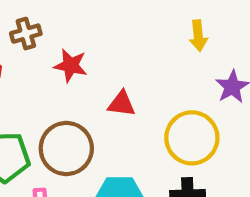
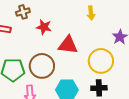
yellow arrow: (198, 36) -> (91, 13), moved
red triangle: (122, 104) -> (68, 45), size x1.5

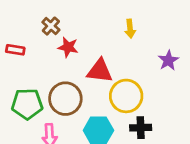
brown cross: (23, 12) -> (51, 26), moved, turned -32
yellow circle: (101, 61) -> (126, 96), moved

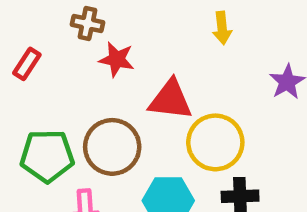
brown cross: (51, 26) -> (87, 24), turned -30
red rectangle: (15, 50) -> (27, 64), turned -66

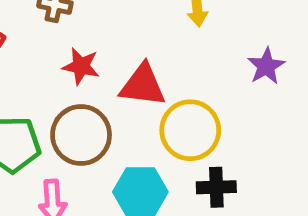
red star: (117, 59) -> (81, 66), moved

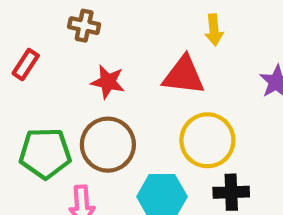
red triangle: (143, 85) -> (184, 75), moved

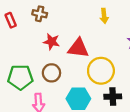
red rectangle: (26, 65) -> (11, 20), moved, turned -56
red triangle: (184, 75) -> (78, 48), moved
brown circle: (108, 145) -> (51, 73), size x0.7

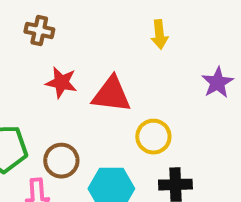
yellow circle: (101, 71) -> (153, 137), size x0.7
brown circle: (51, 73) -> (61, 161), moved

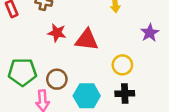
yellow circle: (153, 137) -> (122, 65), moved

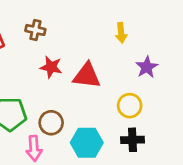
purple star: (150, 33) -> (147, 67), moved

